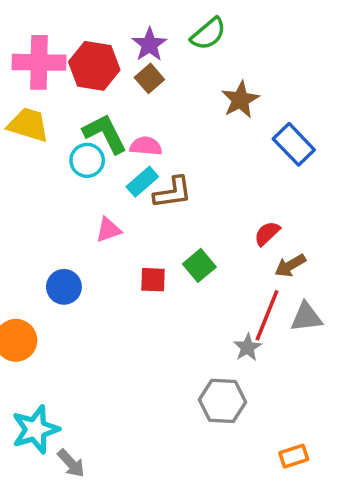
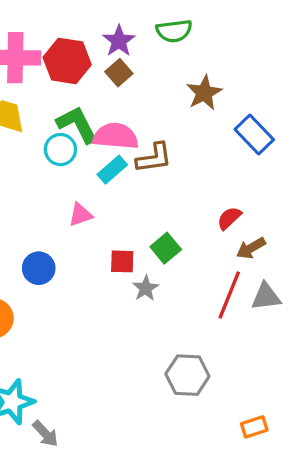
green semicircle: (208, 34) -> (174, 31), turned 33
pink semicircle: (146, 146) -> (116, 136), size x1.5
brown L-shape: (173, 192) -> (154, 158), moved
gray star: (247, 347) -> (146, 288), moved

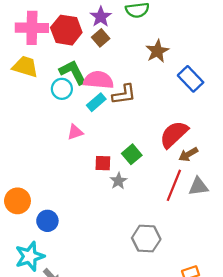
red semicircle: (229, 218) -> (174, 134), size x1.8
blue circle: (39, 268) -> (47, 221), moved

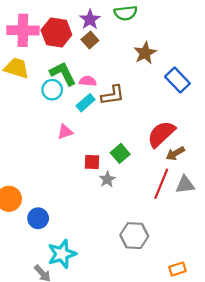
pink semicircle: (98, 80) -> (88, 81), size x0.6
cyan star: (30, 256) -> (62, 254), moved

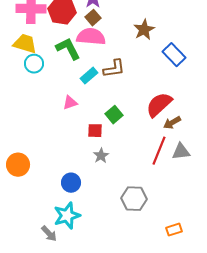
pink semicircle: (88, 81) -> (91, 37), moved, size x1.8
cyan circle: (52, 90) -> (34, 64), moved
green square: (120, 153) -> (114, 115), moved
gray star: (107, 179) -> (101, 156), moved
blue circle: (38, 218) -> (71, 183), moved

